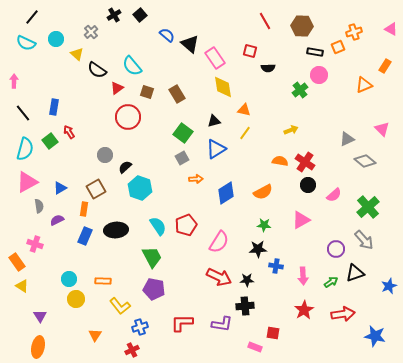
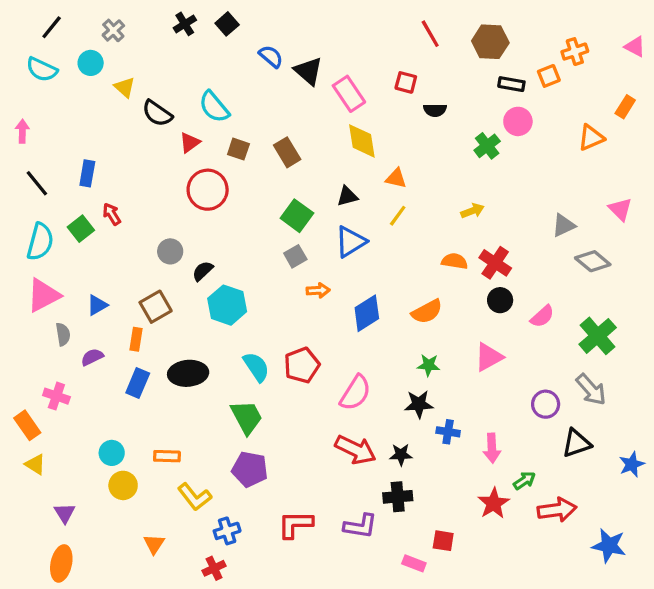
gray cross: (91, 32) -> (113, 30), moved
green arrow: (331, 282) -> (524, 481), moved

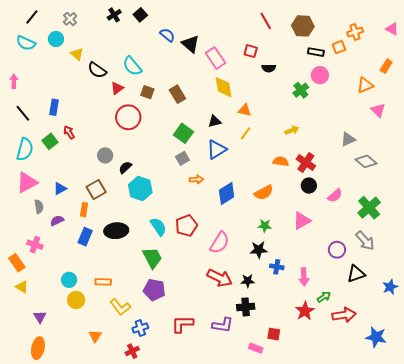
pink triangle: (620, 209) -> (378, 110), moved

